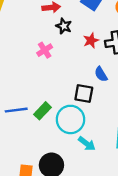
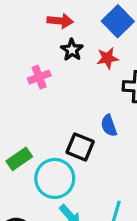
red star: (91, 40) -> (107, 58), moved

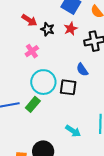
red arrow: (60, 21) -> (29, 20), moved, turned 42
cyan circle: (55, 178) -> (43, 82), moved

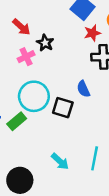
red arrow: (29, 20) -> (21, 27), moved
black star: (48, 29) -> (45, 43), moved
red star: (71, 29) -> (92, 33), moved

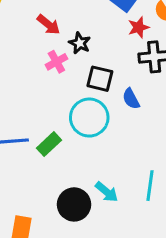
cyan circle: (34, 96) -> (89, 118), moved
black square: (63, 108) -> (100, 79), moved
black circle: (20, 180) -> (74, 204), moved

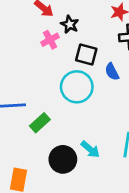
green rectangle: (49, 144) -> (40, 123), moved

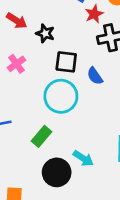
pink cross: (50, 40) -> (16, 64), moved
green rectangle: (40, 123) -> (41, 136), moved

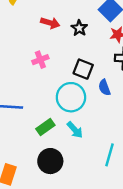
red arrow: (17, 21) -> (50, 23), turned -30
black star: (45, 33) -> (79, 28), moved
cyan arrow: (83, 158) -> (75, 130), moved

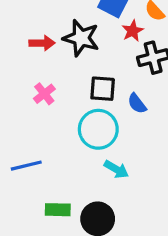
black star: (79, 28) -> (81, 38), size x1.6
green rectangle: (45, 127) -> (58, 210), moved, turned 54

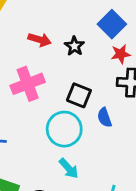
black star: (81, 38) -> (74, 46), size x0.6
pink cross: (44, 94) -> (28, 84), size x1.6

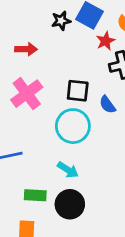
black star: (74, 46) -> (61, 21), moved, turned -30
cyan arrow: (69, 168) -> (68, 170), moved

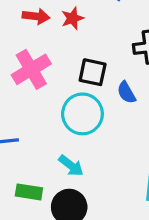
red star: (106, 41) -> (73, 18), moved

